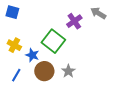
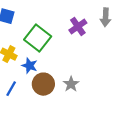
gray arrow: (98, 13) -> (106, 17), turned -119
green square: (53, 41) -> (38, 38), moved

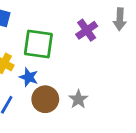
green square: (38, 38) -> (38, 44), turned -30

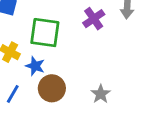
gray star: (78, 99) -> (101, 94), moved

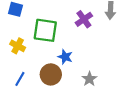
blue star: (35, 66) -> (65, 57), moved

